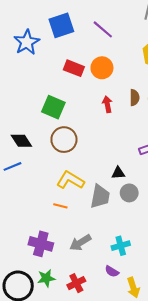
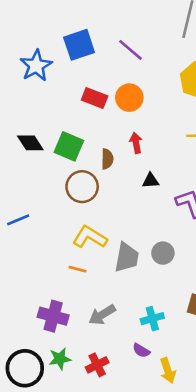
brown semicircle: (134, 98) -> (107, 159), moved
black diamond: (21, 141) -> (30, 143), moved
black triangle: (118, 173) -> (151, 181), moved

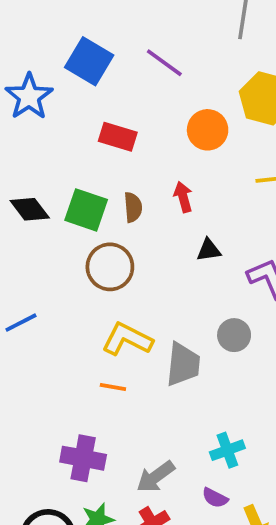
blue square: (79, 45) -> (89, 61), turned -36
orange circle: (129, 98) -> (208, 130), moved
brown semicircle: (107, 159) -> (133, 207), moved
gray circle: (163, 253) -> (234, 335), moved
gray arrow: (102, 315) -> (156, 477), moved

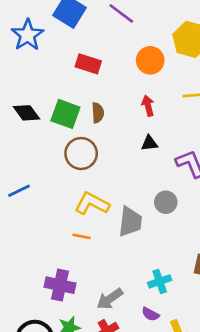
red arrow: (183, 197) -> (148, 106), moved

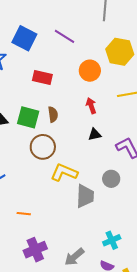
yellow L-shape: (92, 204) -> (64, 172), moved
orange line: (82, 236) -> (24, 214), moved
purple cross: (60, 285) -> (35, 250), turned -30

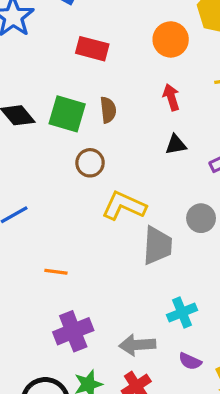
brown circle: (43, 147) -> (90, 163), size x0.7
cyan cross: (112, 240) -> (182, 312), moved
gray arrow: (74, 257) -> (137, 345), turned 35

